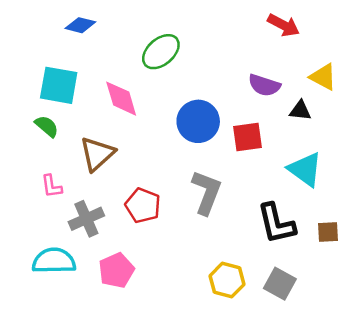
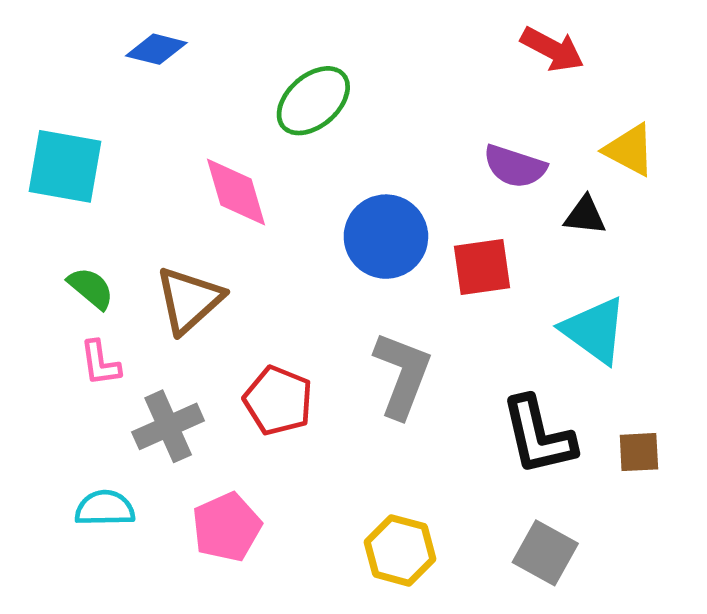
cyan square: (59, 85) -> (65, 166), moved
green semicircle: (47, 126) -> (91, 288), moved
cyan semicircle: (54, 261) -> (105, 508), size x0.7
yellow hexagon: (227, 280) -> (400, 550), moved

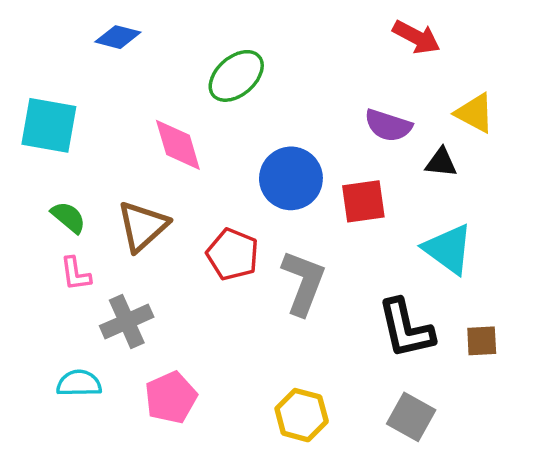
red pentagon: (278, 401) -> (233, 254), moved

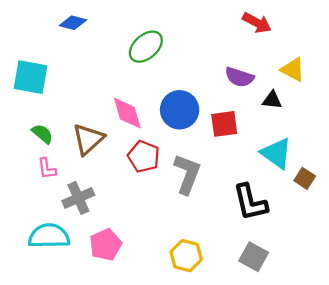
pink diamond: (178, 145) -> (127, 113), moved
brown square: (482, 341) -> (305, 178), moved, turned 36
cyan semicircle: (79, 383) -> (49, 236), size x1.5

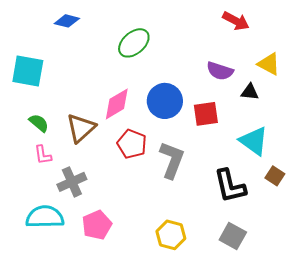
pink diamond: (127, 113) -> (117, 104), turned 76
brown square: (305, 178) -> (275, 176), moved

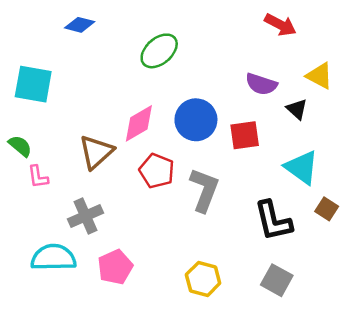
black triangle: (250, 92) -> (297, 109), turned 36
green semicircle: (39, 123) -> (20, 146), moved
pink L-shape: (43, 155) -> (38, 177), moved

